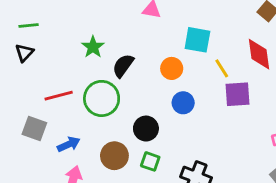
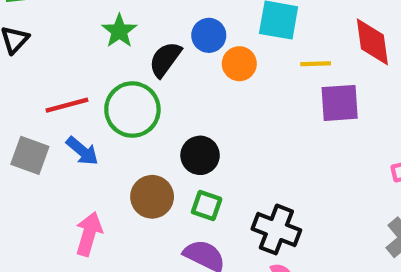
yellow line: (222, 68) -> (316, 64), turned -60
blue circle: (183, 103) -> (209, 35), moved
blue arrow: (69, 144) -> (82, 151), moved, turned 65

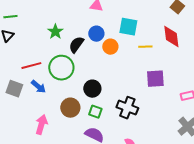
purple square: (340, 103) -> (155, 79), moved
black cross: (276, 229) -> (127, 108), moved

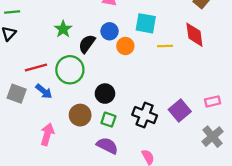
purple square: (155, 79) -> (180, 111), moved, turned -36

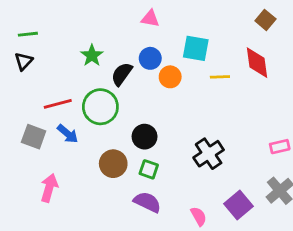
purple square: (180, 111) -> (238, 205), moved
black cross: (145, 115) -> (209, 154), moved, turned 35
pink arrow: (47, 134) -> (49, 188), moved

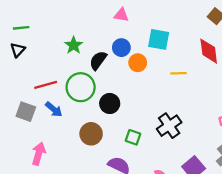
yellow line: (220, 77) -> (178, 73), moved
black circle: (145, 137) -> (110, 104), moved
green square: (149, 169) -> (133, 137), moved

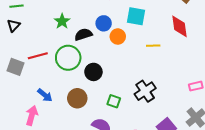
black semicircle: (98, 60) -> (83, 34), turned 36
blue arrow: (54, 109) -> (45, 95), moved
gray square: (26, 112) -> (16, 67), moved

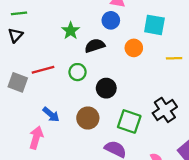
blue circle: (104, 23) -> (111, 20), moved
green circle: (68, 58) -> (78, 72), size x0.6
green square: (114, 101) -> (129, 121), size x1.5

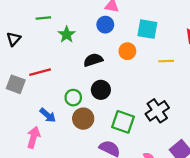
green line: (19, 13) -> (43, 18), moved
black semicircle: (95, 46) -> (93, 60), moved
green circle: (78, 72) -> (73, 98), moved

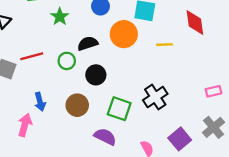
orange circle: (127, 51) -> (124, 34), size x1.5
green circle: (73, 98) -> (67, 61), moved
blue arrow: (48, 115) -> (40, 102), turned 35

